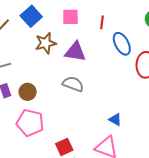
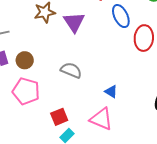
purple triangle: (75, 52) -> (74, 22), turned 45
gray semicircle: (73, 84) -> (71, 70), moved

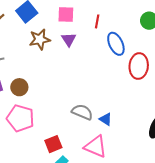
purple triangle: (74, 22) -> (69, 39), moved, size x0.7
gray semicircle: (71, 70) -> (82, 112), moved

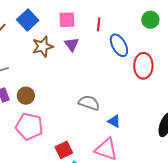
gray semicircle: (82, 112) -> (89, 103), moved

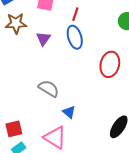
purple triangle: (72, 44) -> (43, 39), moved
blue ellipse: (119, 45) -> (75, 37), moved

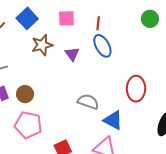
red ellipse: (110, 64) -> (136, 89), moved
blue triangle: (69, 112) -> (113, 120), size x1.5

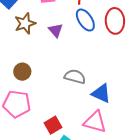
red ellipse: (136, 89) -> (115, 21), moved
brown circle: (25, 94) -> (22, 72), moved

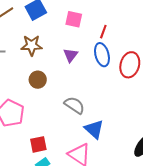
brown star: (25, 23) -> (32, 45), moved
brown circle: (22, 72) -> (38, 80), moved

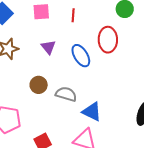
blue ellipse: (102, 55) -> (81, 56), moved
brown circle: (38, 80) -> (39, 85), moved

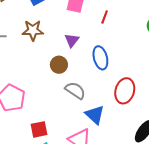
red ellipse: (108, 40) -> (125, 91), moved
brown circle: (39, 85) -> (59, 65), moved

